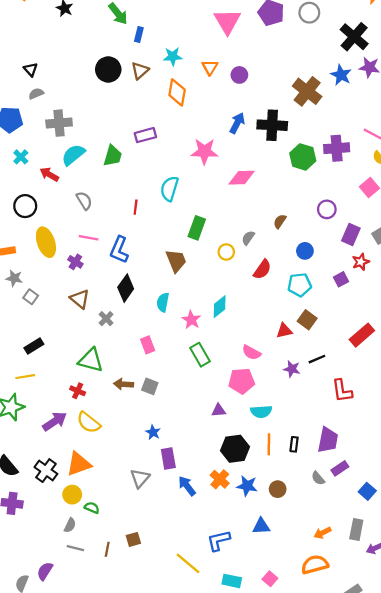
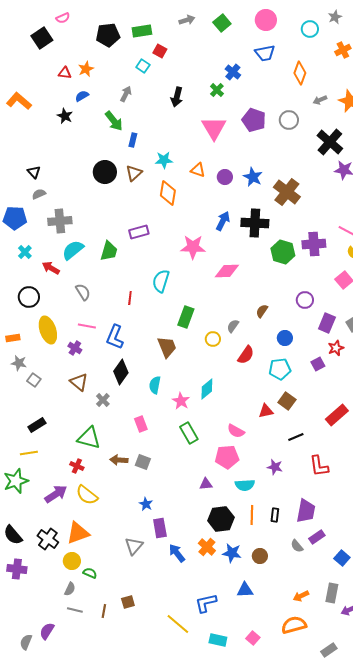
orange triangle: (210, 67) -> (198, 170), turned -42
blue star: (341, 75) -> (253, 177), moved
purple star: (292, 369) -> (275, 467), moved

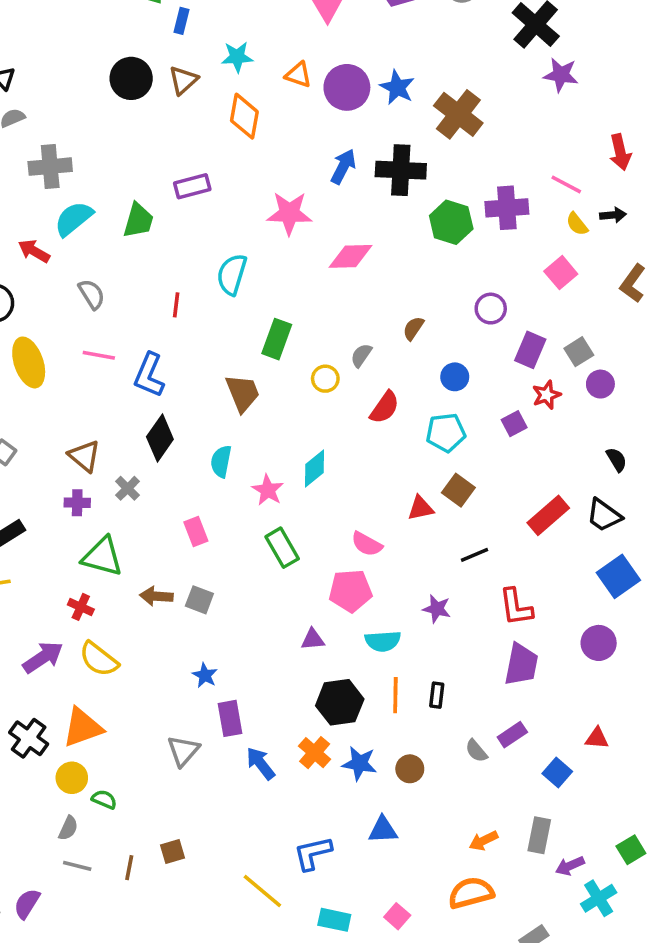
purple circle: (225, 177) -> (347, 87), size x1.6
purple cross: (75, 348) -> (77, 503), moved, turned -32
purple trapezoid: (306, 511) -> (521, 665), moved

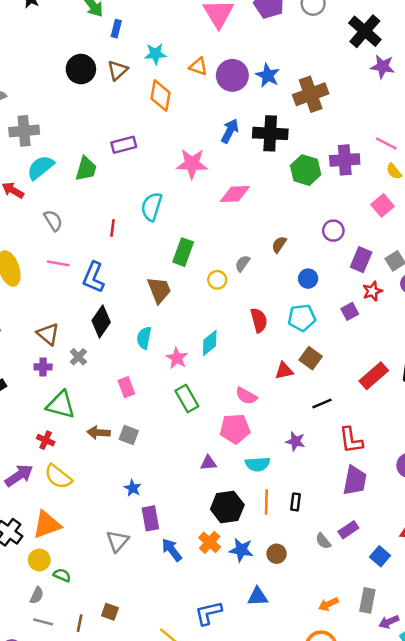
brown cross: (458, 114) -> (311, 94), turned 32
red semicircle: (385, 407) -> (259, 320), moved, turned -50
brown square: (172, 852) -> (110, 612), turned 36

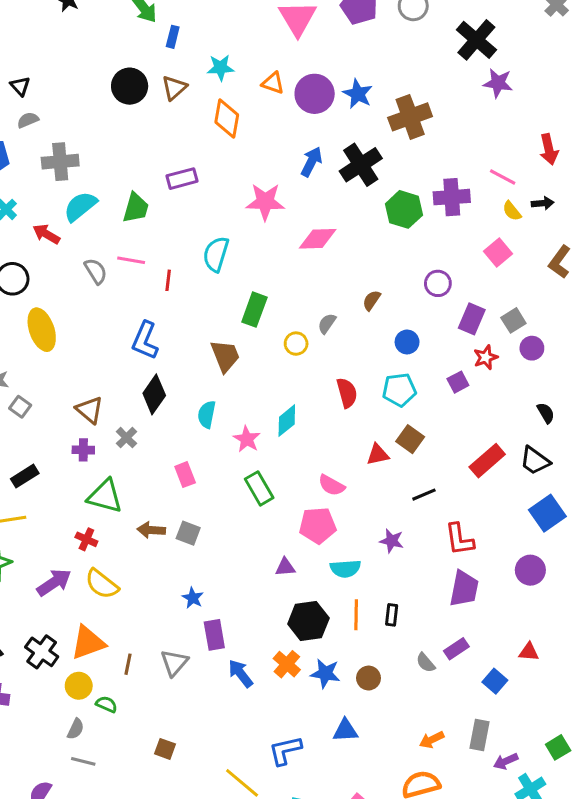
black cross: (270, 133) -> (361, 165), turned -36
pink line: (58, 263) -> (131, 260), moved
brown line: (80, 623) -> (128, 664), moved

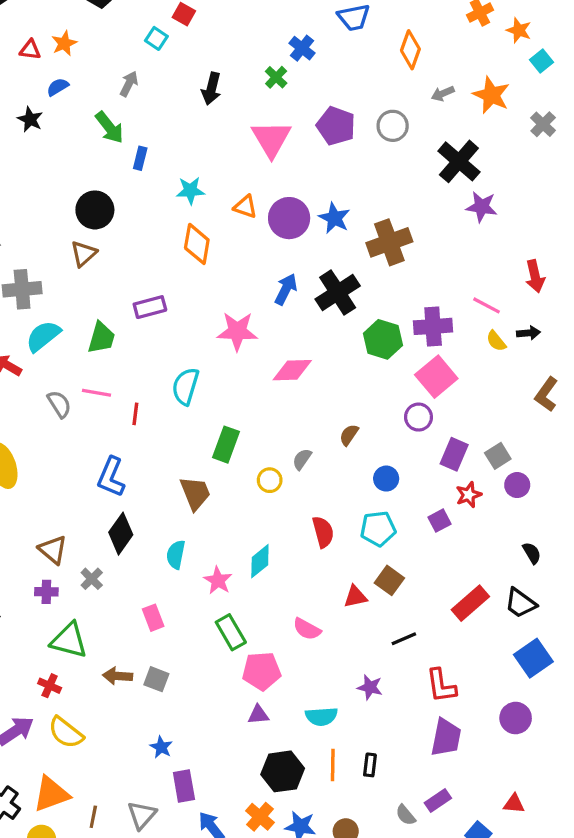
brown triangle: (174, 88) -> (84, 254), moved
pink square: (498, 253) -> (436, 377), moved, size x1.4
pink pentagon: (318, 525) -> (262, 671), moved

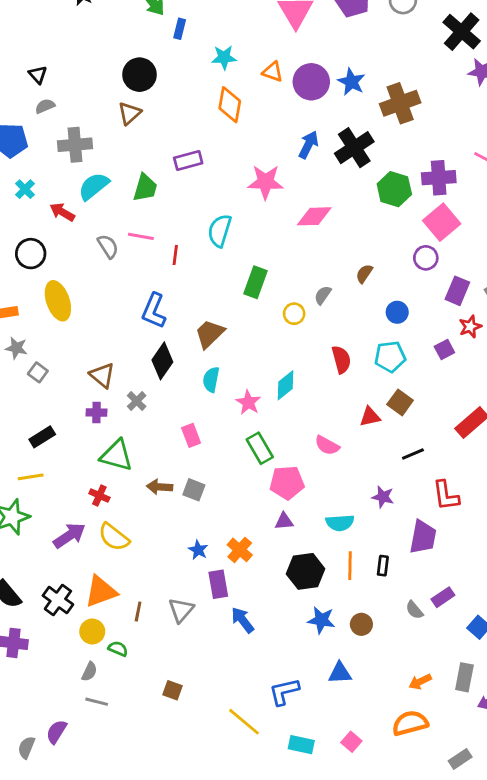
brown trapezoid: (195, 493) -> (210, 334), moved, turned -112
purple trapezoid: (446, 737) -> (423, 537), moved
orange cross: (260, 817) -> (240, 550), moved

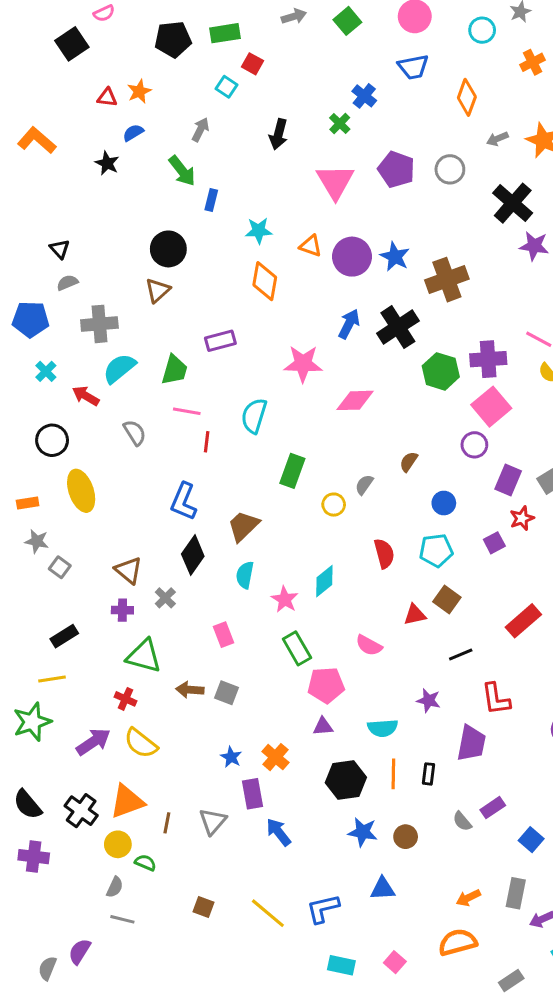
pink line: (141, 236) -> (187, 411), moved
yellow line: (244, 722) -> (268, 913), moved

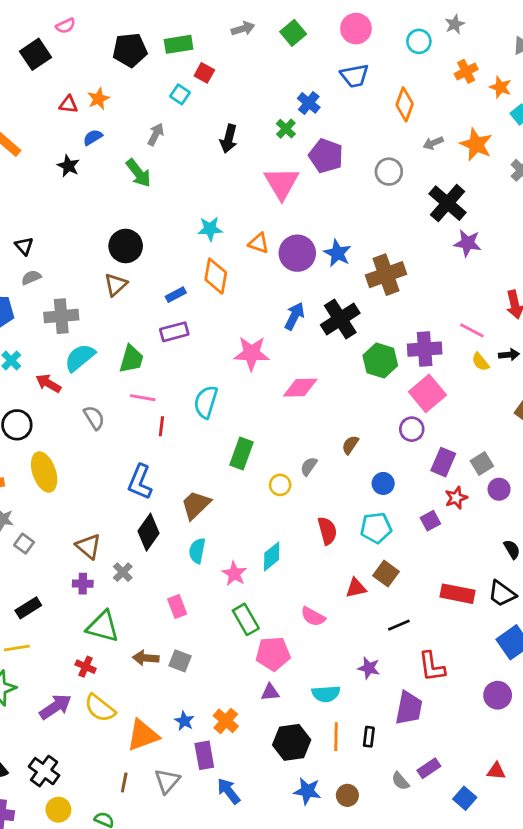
purple pentagon: (396, 169) -> (326, 156), moved
blue rectangle: (211, 200) -> (176, 295), moved, turned 48
red rectangle: (523, 621) -> (458, 594), turned 52
orange triangle: (127, 801) -> (143, 735), moved
yellow circle: (118, 844) -> (58, 810), moved

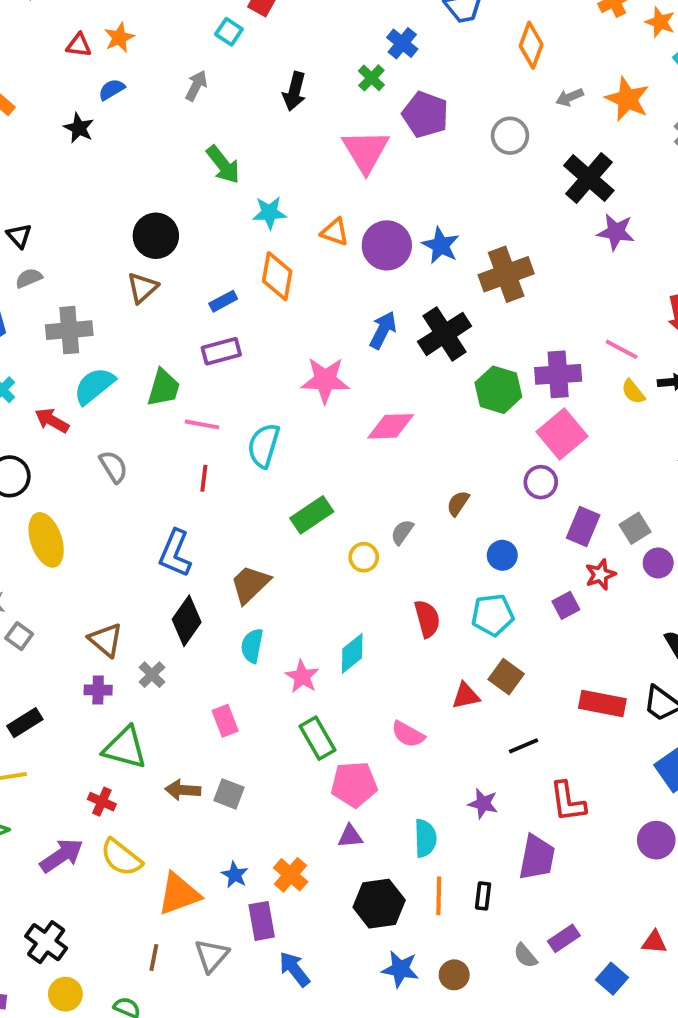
green arrow: (139, 173) -> (223, 165), moved
pink line: (143, 398) -> (202, 424), moved
green rectangle: (242, 453) -> (312, 515), turned 36
cyan semicircle: (326, 694) -> (425, 838), turned -88

